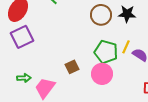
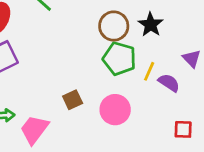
black star: (127, 14) -> (151, 25), turned 30
green pentagon: (106, 52) -> (119, 59), moved

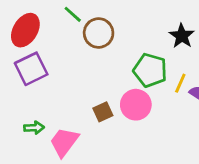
brown circle: (114, 26) -> (99, 33), moved
pink circle: (115, 110) -> (136, 105), moved

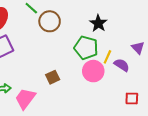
black star: (182, 36) -> (98, 23), moved
pink circle: (136, 105) -> (93, 71), moved

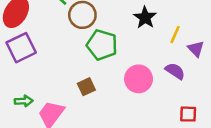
green pentagon: (86, 48) -> (102, 45), moved
yellow line: (107, 57) -> (175, 35), moved

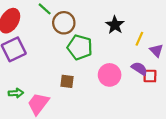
brown square: (86, 87) -> (67, 81), turned 32
red square: (188, 114) -> (150, 76), moved

